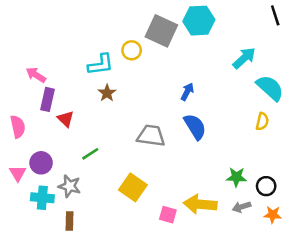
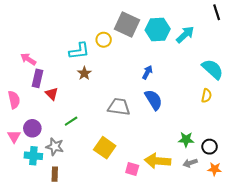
cyan hexagon: (199, 21) -> (158, 30), moved
cyan arrow: (244, 58) -> (185, 35), moved

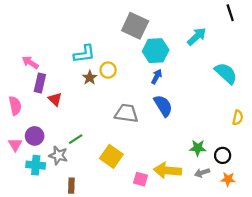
cyan hexagon: (158, 30) -> (156, 51), moved
yellow circle: (104, 40) -> (108, 70), moved
yellow semicircle: (206, 96) -> (238, 118), moved
green line: (71, 121) -> (76, 139), moved
brown rectangle: (55, 174) -> (71, 186), moved

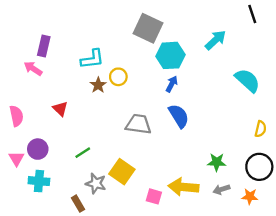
purple rectangle: (40, 83) -> (44, 46), moved
gray star: (58, 155) -> (96, 183), moved
black circle: (223, 155) -> (259, 167), moved, size x1.5
brown rectangle: (71, 186) -> (78, 204), turned -32

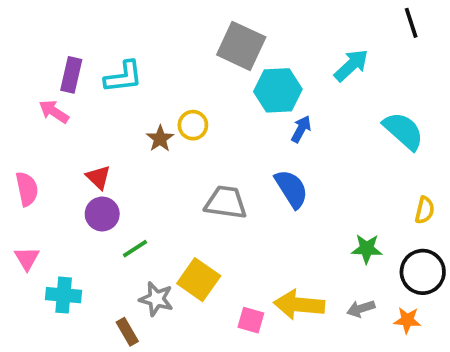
cyan L-shape: (92, 59) -> (123, 77), moved
blue arrow: (172, 84) -> (301, 129), moved
purple circle: (38, 149) -> (102, 214), moved
green star: (217, 162) -> (367, 249), moved

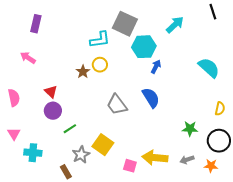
cyan arrow: (351, 65) -> (175, 25), moved
purple rectangle: (71, 75) -> (36, 24), moved
cyan L-shape: (123, 77) -> (100, 40), moved
gray trapezoid: (226, 202) -> (117, 105), turned -135
gray star: (156, 299) -> (81, 155), turned 30

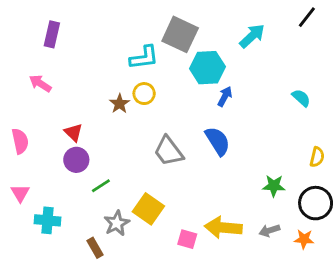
black line: (213, 12) -> (307, 17), turned 56
cyan semicircle: (209, 68) -> (301, 98), size x0.6

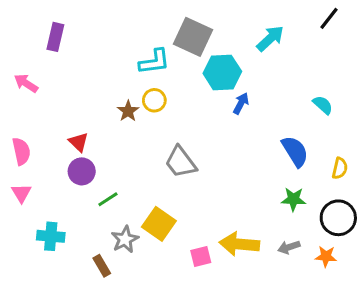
pink arrow: (40, 83) -> (26, 83), moved
blue semicircle: (218, 141) -> (295, 151), moved
pink triangle: (20, 193) -> (21, 193), moved
pink square: (187, 239) -> (201, 256), turned -30

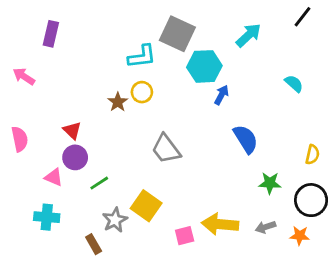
cyan semicircle: (323, 105) -> (294, 84), moved
blue semicircle: (295, 151) -> (246, 139), moved
pink triangle: (21, 193) -> (54, 177), moved, turned -36

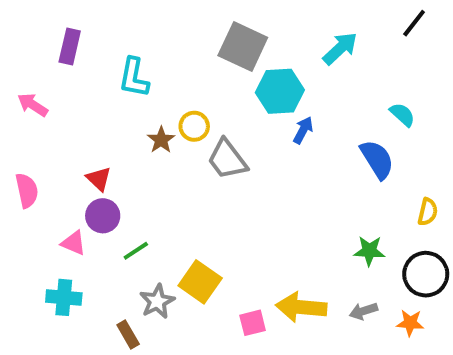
cyan L-shape: (142, 57) -> (134, 78), moved, turned 108
blue semicircle: (246, 139) -> (377, 159), moved
gray trapezoid: (166, 149) -> (227, 159), moved

